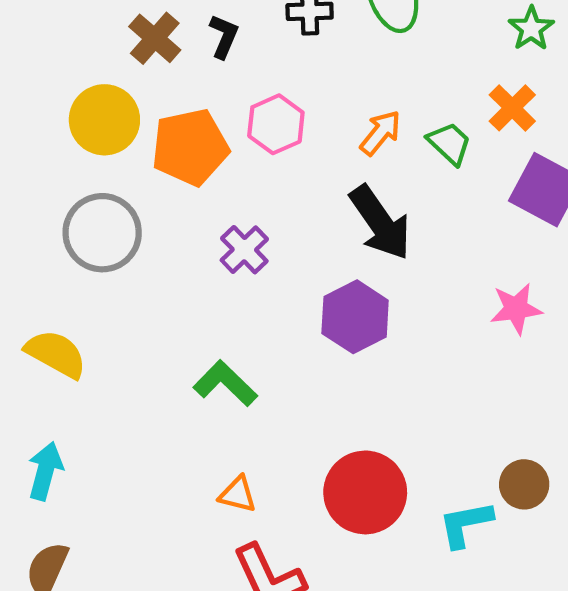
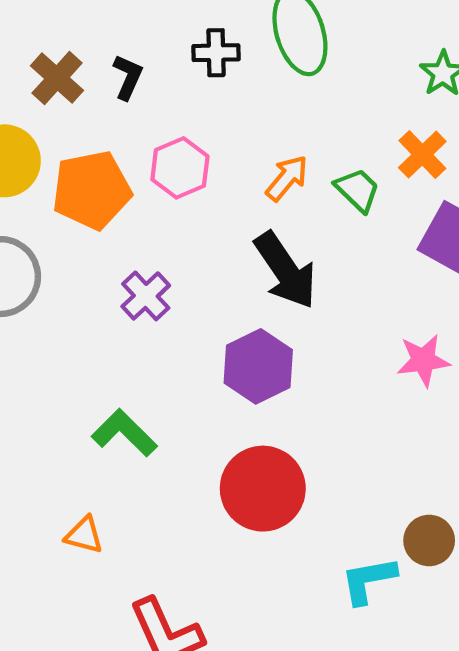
red circle: (365, 492) -> (263, 489), moved
orange triangle: (238, 494) -> (84, 535), moved

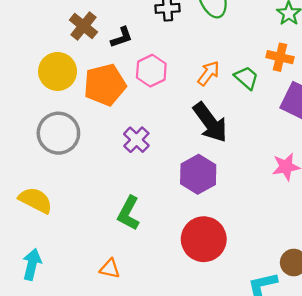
black L-shape: (128, 77) -> (122, 37), moved, turned 50
orange cross: (422, 155) -> (280, 57), turned -30
green L-shape: (124, 433) -> (129, 213), turned -104

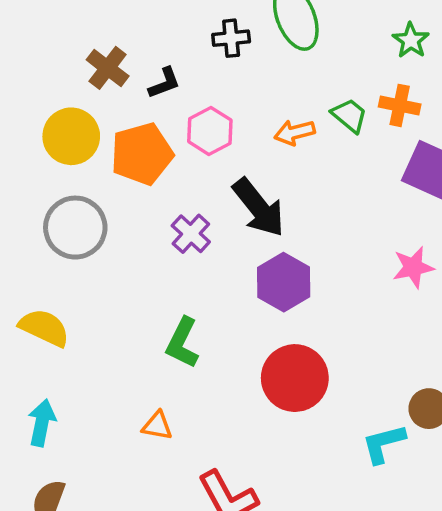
orange arrow: (209, 73) -> (295, 132), turned -140
green trapezoid: (246, 78) -> (349, 115), moved
black arrow: (210, 122) -> (259, 208), moved

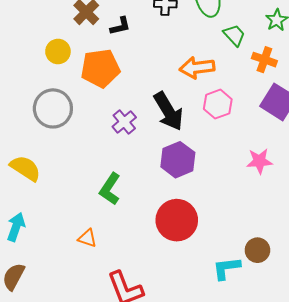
green trapezoid: (349, 115) -> (234, 35), moved
pink hexagon: (210, 131) -> (218, 104), moved
orange arrow: (295, 132) -> (197, 68), size x1.4
yellow circle: (71, 136) -> (58, 52), size x0.7

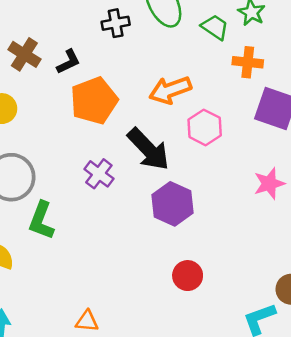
green trapezoid: (234, 35) -> (215, 27), moved
orange pentagon: (100, 68) -> (94, 101), moved
green L-shape: (110, 189) -> (41, 221), moved
red circle: (177, 220) -> (188, 276), size x0.6

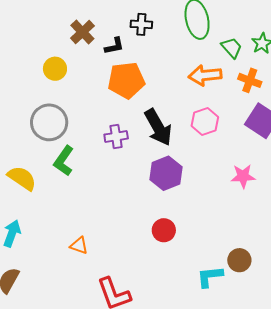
black cross: (116, 23) -> (141, 24), moved
orange arrow: (170, 90) -> (205, 75), moved
purple cross: (99, 174) -> (116, 137), turned 30

